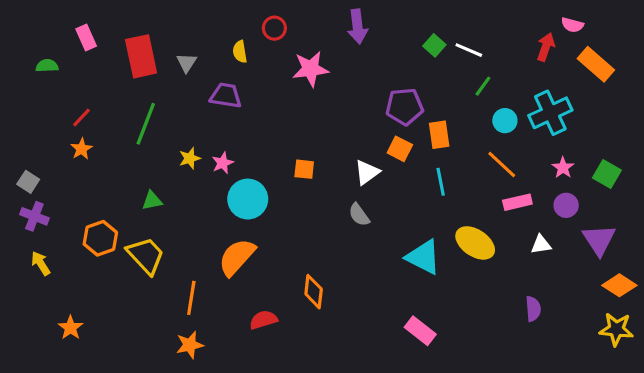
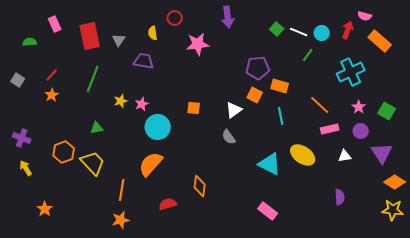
cyan circle: (505, 121) -> (322, 33), moved
orange rectangle: (439, 135) -> (280, 86), turned -66
gray square: (28, 182) -> (18, 80), moved

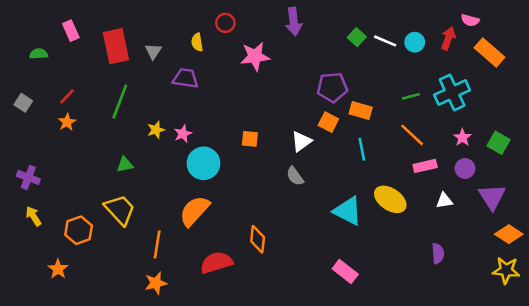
green line: (308, 55) -> (411, 96), moved, turned 40
orange hexagon: (64, 152) -> (79, 230), moved
red semicircle: (168, 204) -> (216, 262), size x1.4

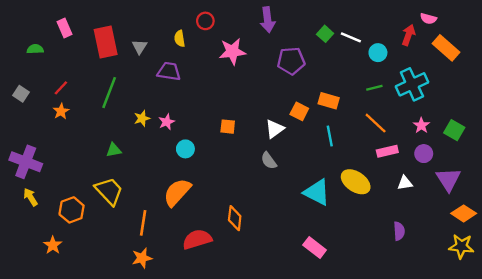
cyan circle: (415, 42) -> (378, 53), moved
purple pentagon: (332, 87) -> (291, 61), moved
cyan circle: (204, 163) -> (185, 149), size x0.6
purple cross: (28, 177) -> (26, 162), size x1.5

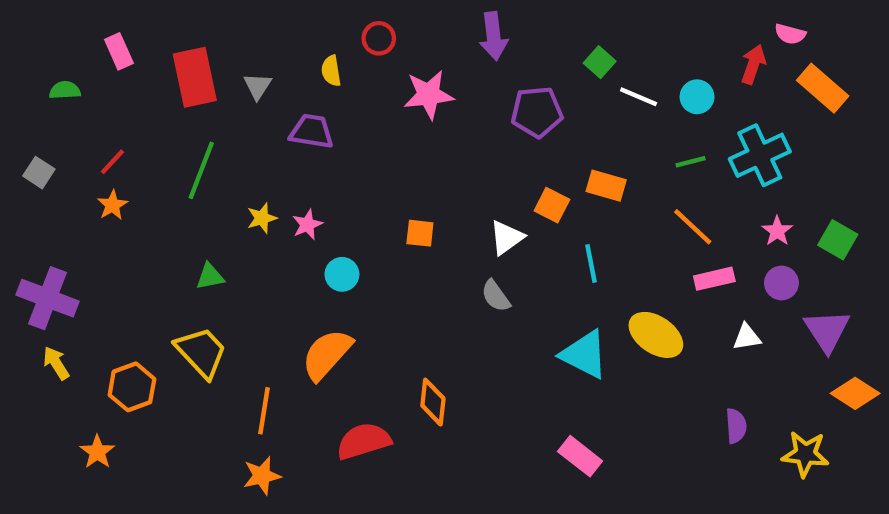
white line: (351, 37) -> (639, 97), moved
cyan line: (330, 136) -> (591, 263), moved
yellow star: (461, 246) -> (805, 454), moved

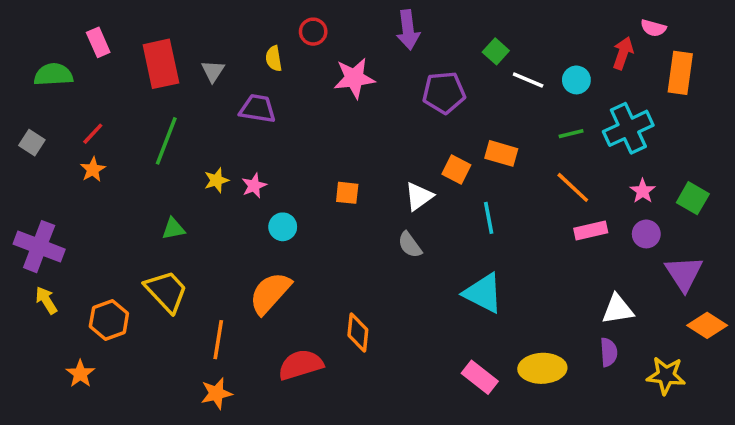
orange rectangle: (823, 88) -> (680, 73), turned 57
green semicircle: (65, 90) -> (53, 75), size x1.5
yellow ellipse: (656, 335) -> (542, 368), moved, turned -36
white triangle: (747, 337) -> (618, 309), moved, size x1.4

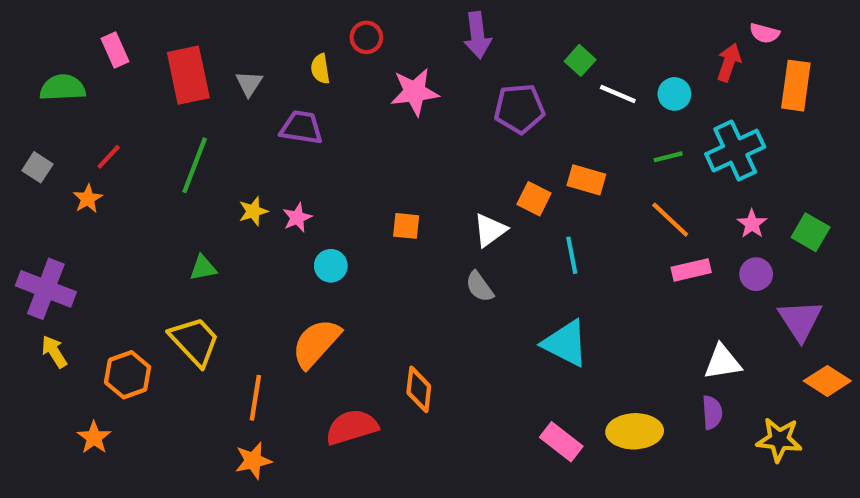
orange star: (93, 170) -> (88, 199), moved

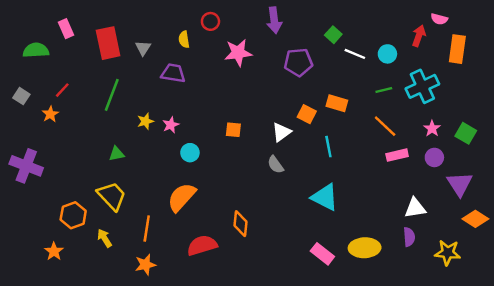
yellow arrow: (54, 352) -> (104, 238), moved

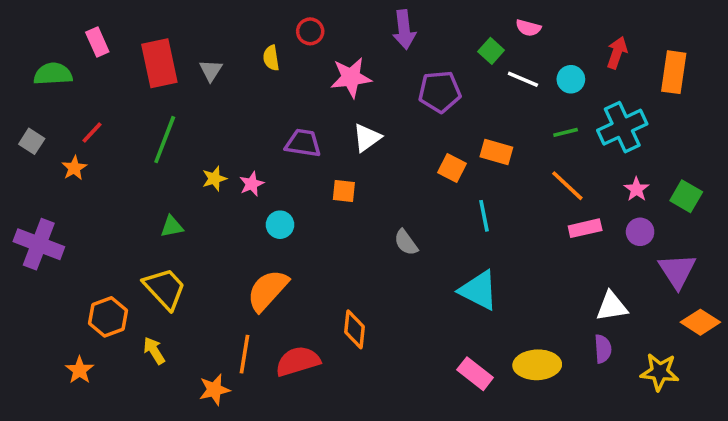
pink semicircle: (439, 19) -> (528, 28), moved
purple trapezoid: (173, 73) -> (303, 143), moved
white triangle: (281, 132) -> (367, 138), moved
orange line: (147, 228) -> (245, 354), moved

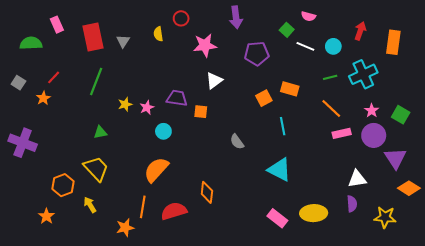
purple trapezoid: (303, 143) -> (177, 98), moved
orange square: (452, 168) -> (264, 98), turned 35
purple circle: (640, 232) -> (374, 135), size x1.5

